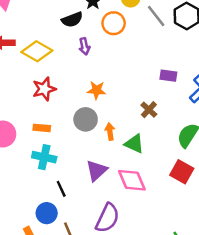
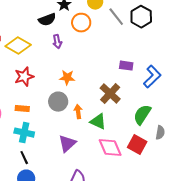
brown cross: (149, 110) -> (110, 94), size x1.5
pink diamond: (132, 180) -> (110, 148), moved
black line: (61, 189) -> (24, 158), moved

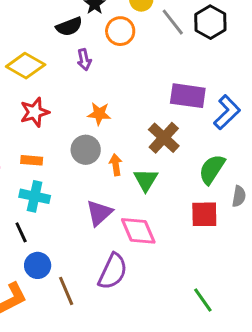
purple rectangle: (126, 66) -> (188, 96), size x1.6
green triangle: (98, 122) -> (146, 180), turned 36
red square: (137, 145) -> (204, 214), turned -30
pink diamond: (110, 148) -> (138, 231), moved
black line: (24, 158) -> (21, 232), moved

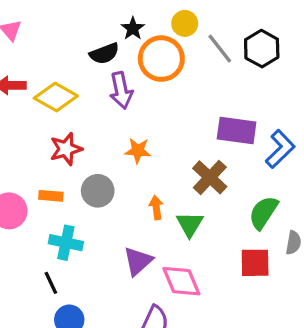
orange circle: (120, 31) -> (161, 59), size x1.4
purple arrow: (84, 60) -> (121, 90), size x1.5
gray circle: (86, 150) -> (98, 191), moved
orange rectangle: (32, 160) -> (51, 196), moved

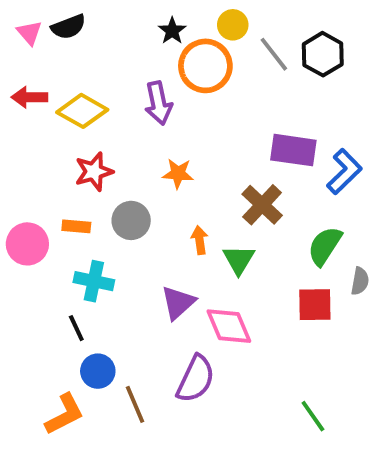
black semicircle: (104, 54) -> (68, 27), moved

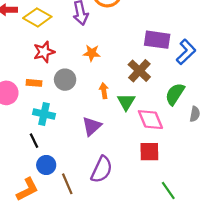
red square: (315, 305) -> (149, 152), moved
pink diamond: (229, 326) -> (150, 120), moved

